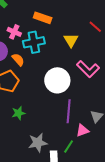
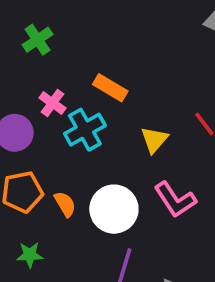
cyan cross: (34, 42) -> (85, 130), turned -30
orange semicircle: (18, 60) -> (65, 204), moved

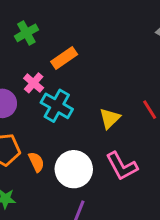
orange rectangle: (110, 88) -> (64, 58), moved, turned -70
cyan cross: (85, 130) -> (57, 106), turned -36

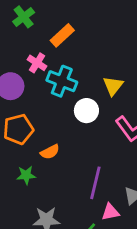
orange semicircle: (36, 162) -> (50, 152), moved, turned 96
white circle: (74, 169) -> (86, 111), moved, size x0.7

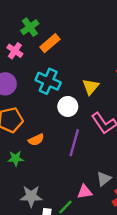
green cross: (24, 17) -> (30, 27), moved
pink cross: (37, 63) -> (15, 51), moved
purple line: (95, 183) -> (74, 143), moved

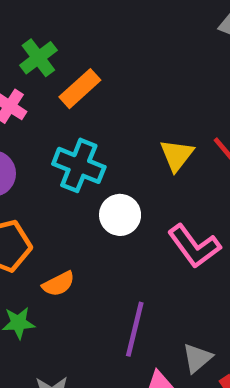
yellow triangle: (91, 87) -> (177, 155), moved
purple line: (74, 143) -> (135, 329), moved

